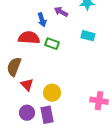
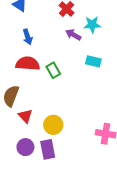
purple arrow: (61, 12) -> (73, 35), moved
blue arrow: (42, 20) -> (28, 37), moved
green rectangle: (52, 44) -> (53, 70), turned 40

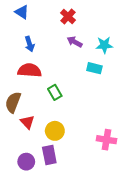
cyan star: (92, 25) -> (104, 45), moved
green rectangle: (53, 70) -> (55, 92), moved
purple circle: (25, 147) -> (26, 162), moved

